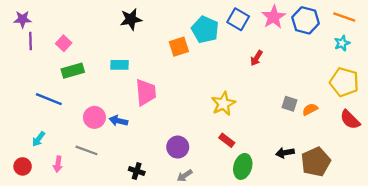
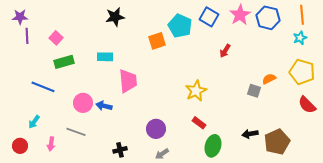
orange line: (344, 17) -> (302, 15), turned 66
orange semicircle: (310, 109) -> (269, 79), moved
black cross: (137, 171) -> (120, 150), turned -32

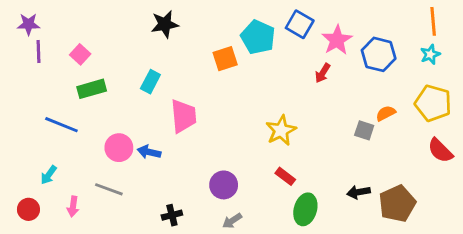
pink star: (240, 15) -> (337, 40), moved
blue hexagon: (268, 18) -> (379, 54), moved
cyan rectangle: (105, 57) -> (150, 82), turned -63

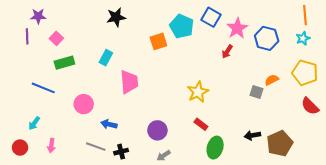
purple star: (28, 24) -> (38, 16), moved
blue arrow: (149, 152) -> (109, 124), moved
gray line: (109, 189) -> (96, 147), moved

